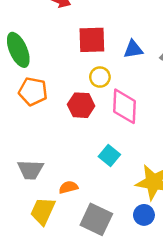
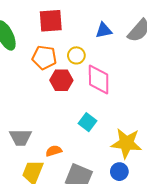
red square: (92, 40) -> (51, 21), moved
orange pentagon: (33, 91) -> (44, 57), moved

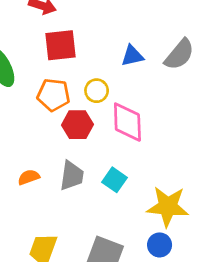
gray trapezoid: (21, 137) -> (72, 176), moved, turned -80
orange semicircle: (54, 151) -> (29, 177), moved

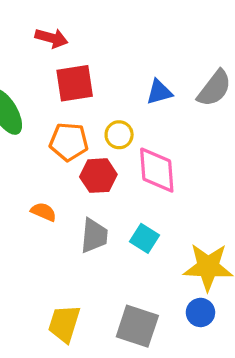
orange semicircle: (29, 177) -> (44, 212), moved, turned 45

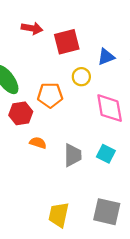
red square: (75, 83) -> (67, 42), moved
yellow circle: (119, 135) -> (81, 77), moved
red hexagon: (98, 176) -> (21, 113), moved

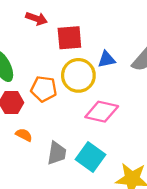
yellow circle: (81, 77) -> (78, 75), size x1.8
pink diamond: (110, 108) -> (102, 112), turned -76
cyan square: (106, 154) -> (91, 157), size x1.5

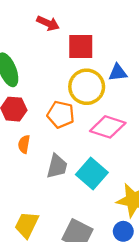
orange pentagon: (44, 89) -> (61, 114), moved
orange semicircle: (24, 135) -> (24, 144), turned -112

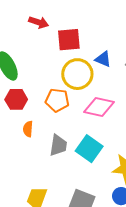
blue triangle: (118, 73) -> (103, 59), turned 36

